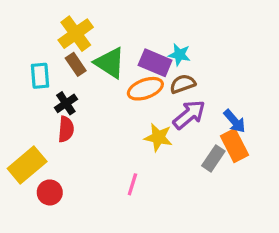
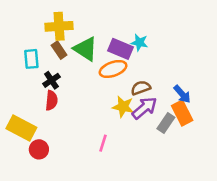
yellow cross: (76, 34) -> (59, 26), turned 32
brown semicircle: (183, 84) -> (141, 88), moved
purple arrow: (189, 115) -> (144, 108), moved
yellow rectangle: (27, 165) -> (21, 128), turned 68

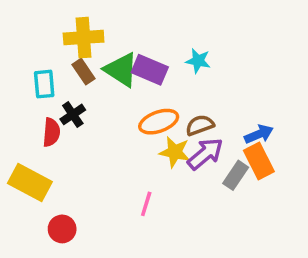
purple rectangle: (121, 49) -> (150, 70), moved
orange ellipse: (113, 69) -> (159, 122), moved
blue arrow: (182, 94) -> (259, 134), turned -72
red semicircle: (51, 100) -> (51, 132), moved
red circle: (39, 149) -> (62, 229), moved

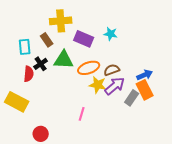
yellow cross: (84, 38) -> (61, 21), moved
green triangle: (121, 70) -> (64, 60), moved, turned -30
red circle: (62, 229) -> (41, 134), moved

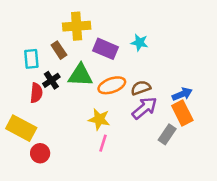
yellow star: (98, 85) -> (99, 119), moved
gray rectangle: (132, 98) -> (167, 134), moved
red circle: (41, 134) -> (40, 153), moved

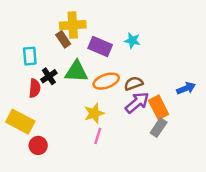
brown rectangle: (59, 50) -> (63, 39), moved
blue arrow: (182, 94) -> (186, 88), moved
orange rectangle: (182, 113) -> (159, 107), moved
yellow star: (99, 119) -> (94, 113), turned -30

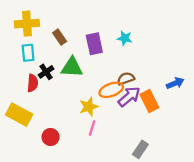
yellow cross: (73, 25) -> (27, 24), moved
purple rectangle: (100, 46) -> (94, 44), turned 55
orange ellipse: (106, 81) -> (111, 90), moved
gray rectangle: (159, 128) -> (140, 149), moved
red circle: (38, 145) -> (51, 137), moved

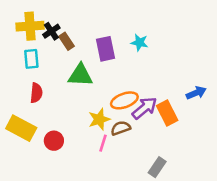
black cross: (46, 72) -> (51, 31), moved
brown semicircle: (126, 79) -> (121, 128), moved
red circle: (51, 137) -> (54, 141), moved

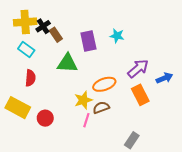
cyan rectangle: (31, 59) -> (26, 49), turned -49
purple arrow: (145, 108) -> (138, 68), moved

